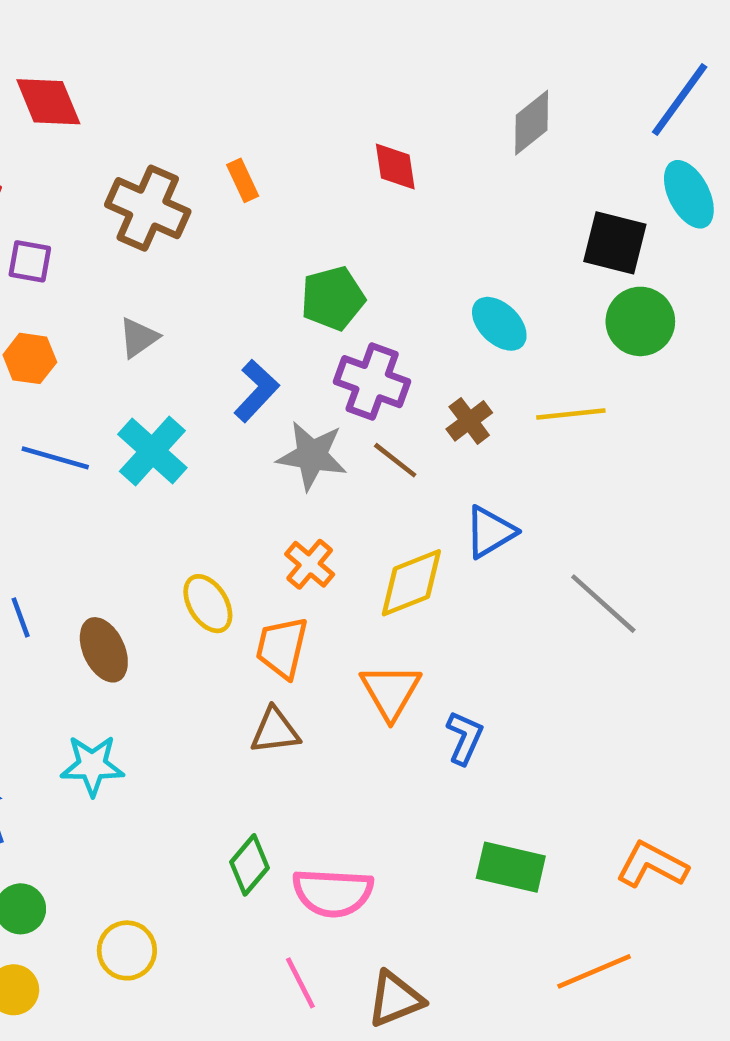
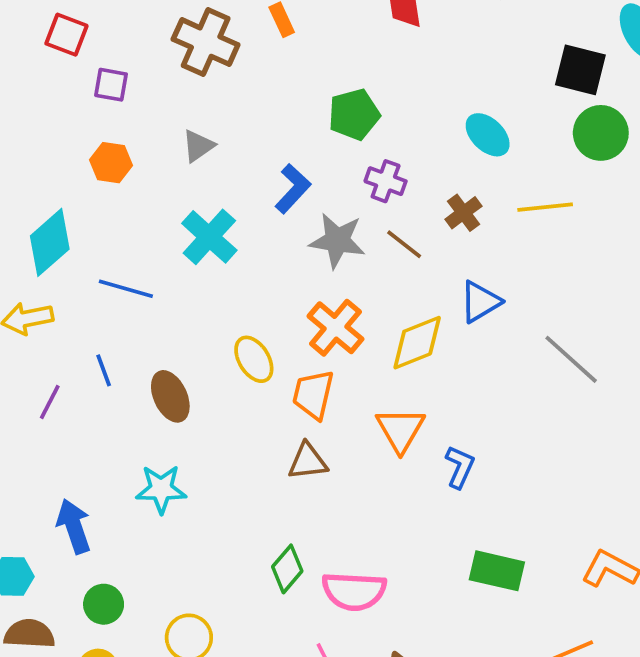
purple cross: (372, 382) -> (386, 181), size x0.7
blue line: (55, 458) -> (126, 289), moved
orange cross: (310, 564) -> (335, 328), size x1.4

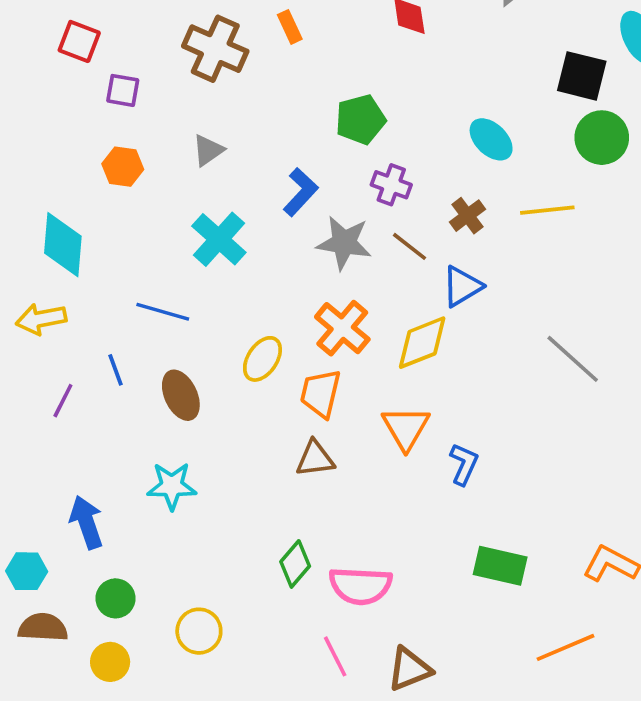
cyan diamond: (50, 242) -> (63, 245), turned -44
blue line: (126, 289) -> (163, 312), moved
blue triangle: (480, 302) -> (462, 286), moved
yellow ellipse: (254, 359) -> (262, 359), turned 66

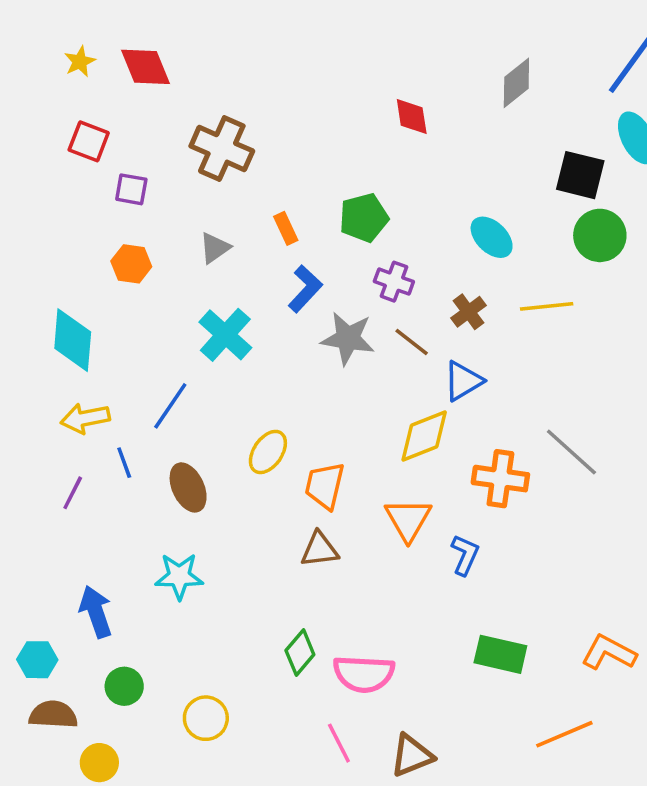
orange rectangle: (290, 27) -> (286, 228), moved
blue line: (163, 312) -> (170, 406), turned -72
yellow arrow: (41, 319) -> (85, 418), moved
orange cross: (342, 328) -> (500, 479), moved, turned -32
yellow circle: (110, 662) -> (99, 763), moved

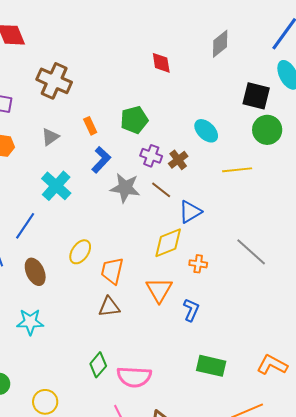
brown cross: (469, 312) -> (178, 160), moved
orange cross: (500, 479) -> (198, 264), moved, size x0.6

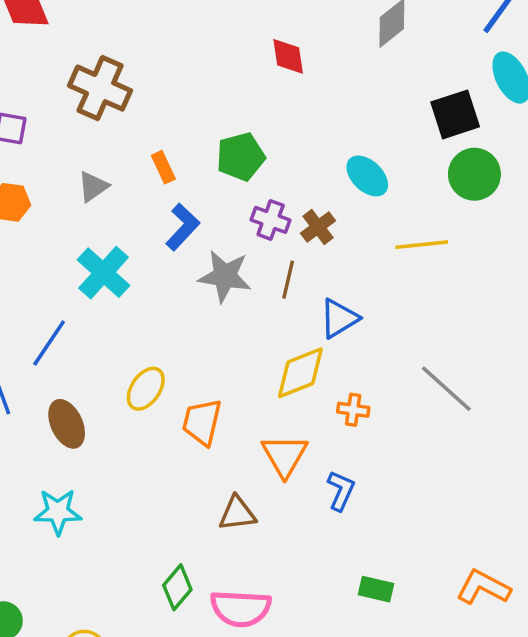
black square: (256, 96) -> (455, 114), turned -32
brown line: (161, 190) -> (288, 280), turned 65
brown triangle: (109, 307) -> (237, 513), moved
green rectangle: (211, 366) -> (376, 589), size x0.7

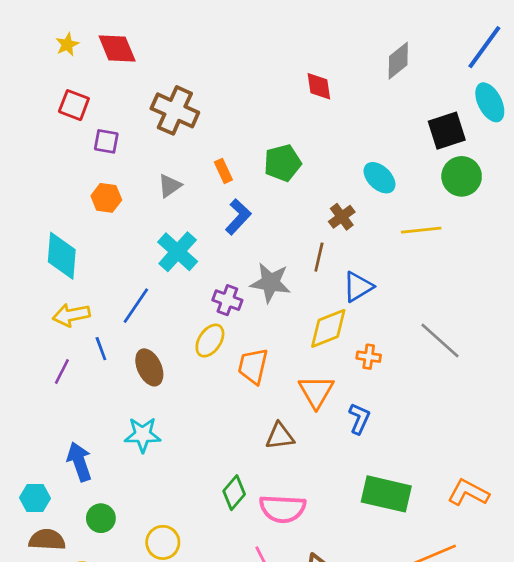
purple cross: (271, 220) -> (227, 300), moved
gray star: (225, 276) -> (270, 283), moved
green rectangle: (376, 589) -> (386, 494), size x1.8

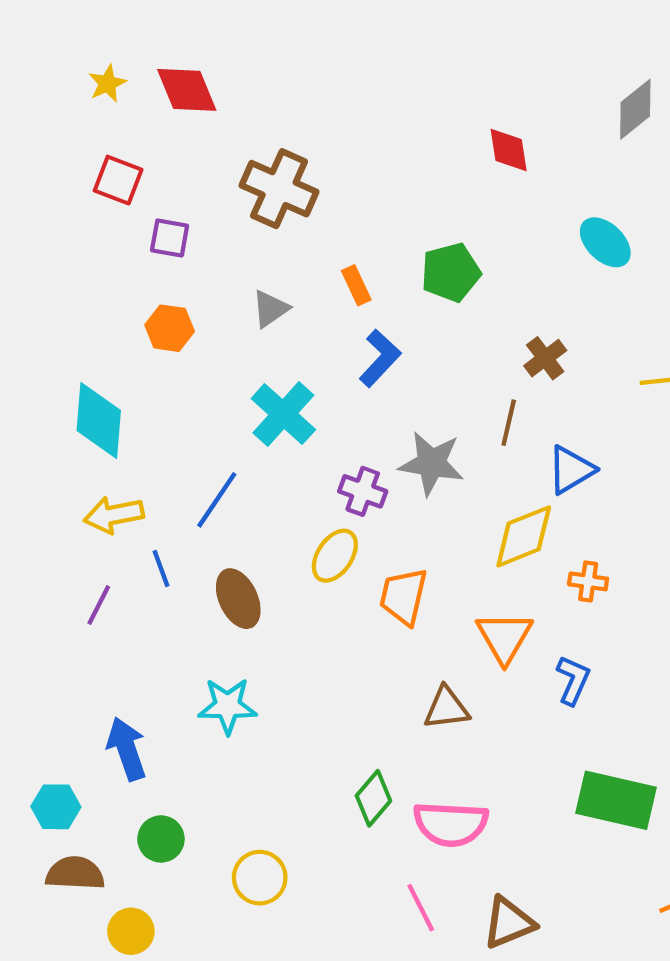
cyan ellipse: (379, 178) -> (605, 242), moved

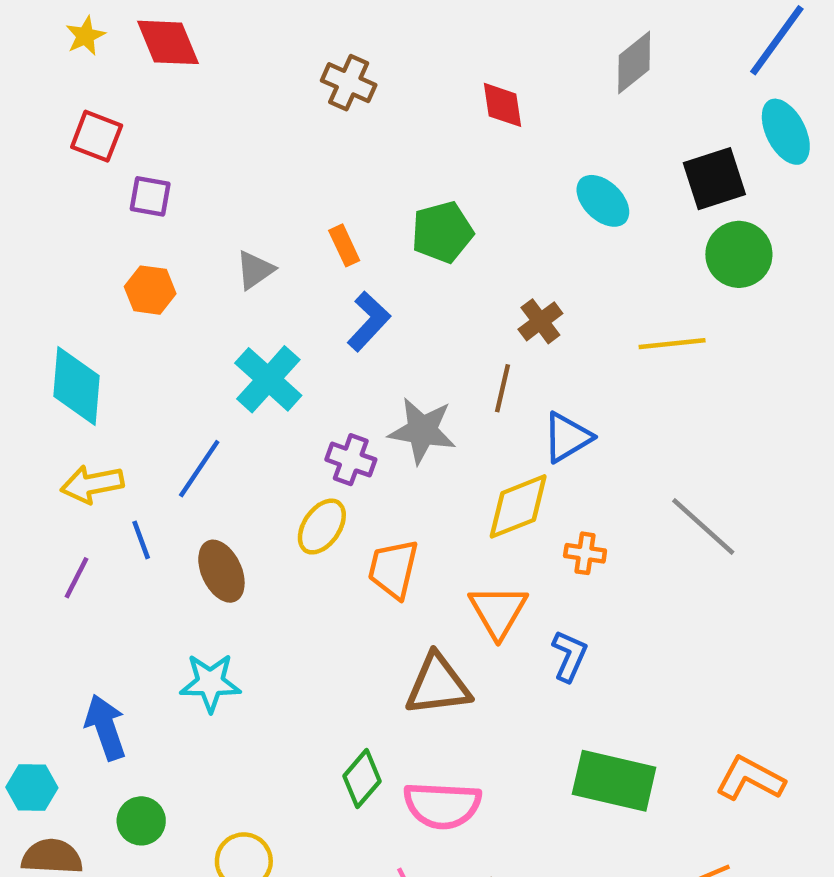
brown cross: (279, 189) -> (349, 83), moved, size x0.7
brown triangle: (446, 708) -> (438, 685), size x1.4

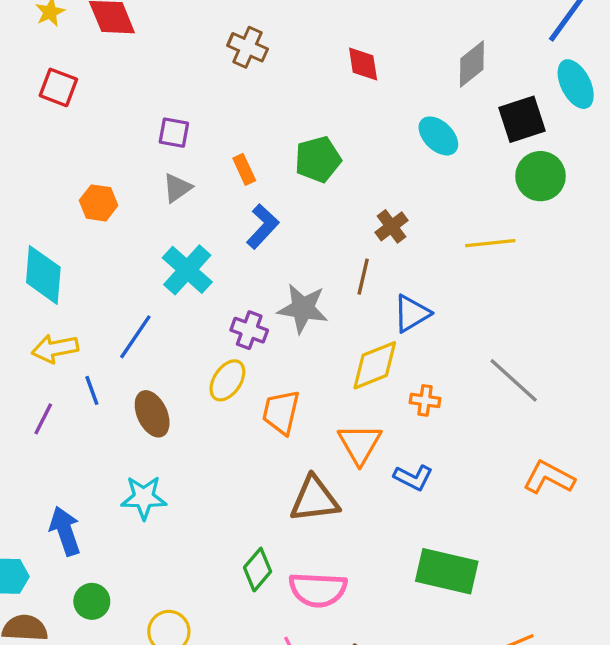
gray diamond: (634, 63) -> (472, 64), moved
purple square: (150, 196) -> (174, 133), moved
blue L-shape: (569, 656) -> (413, 477), turned 93
orange L-shape: (750, 779) -> (549, 477), moved

